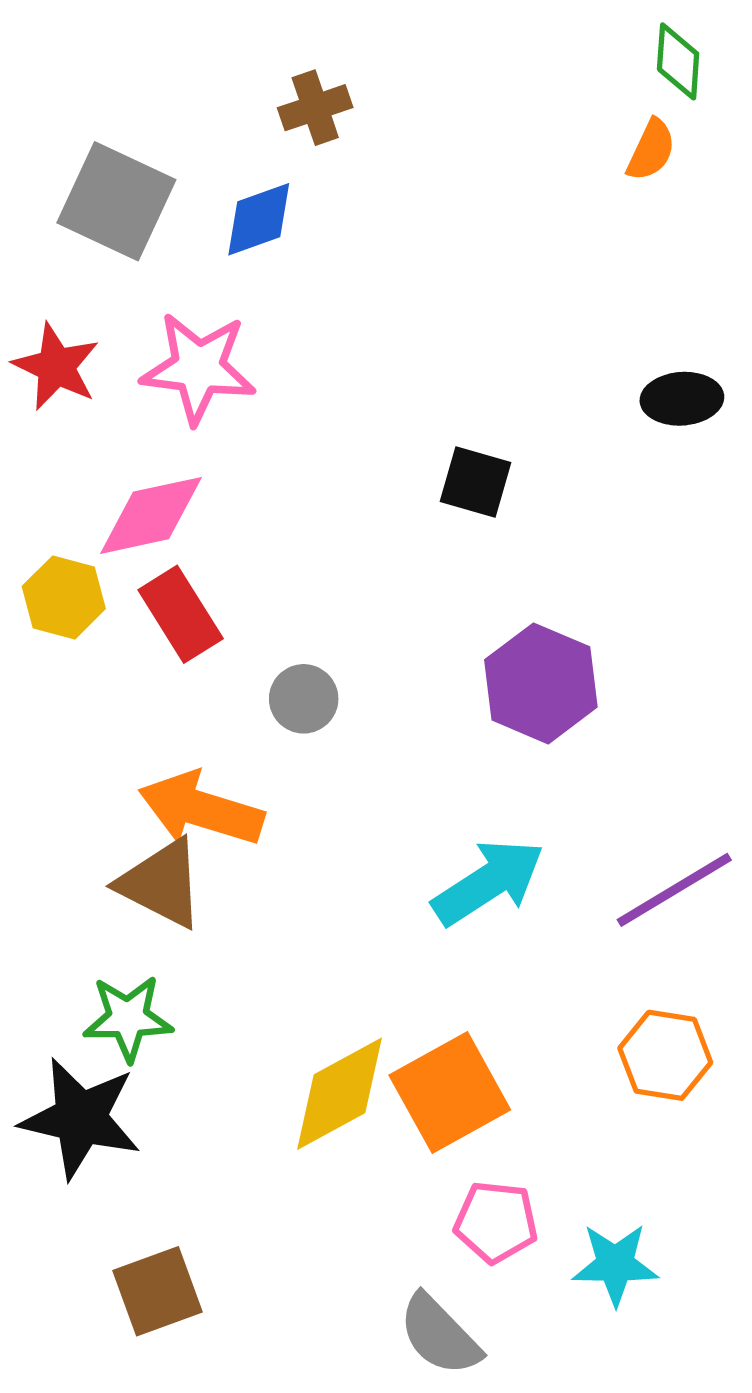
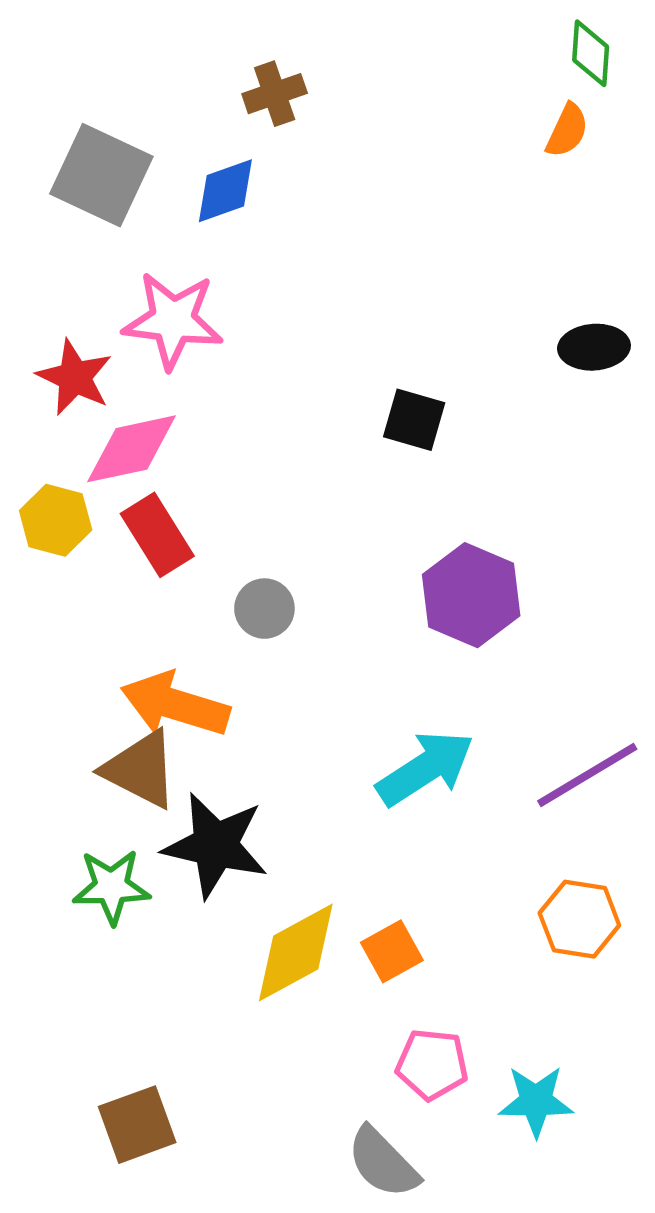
red star: (56, 367) -> (75, 377), moved
orange square: (450, 1093) -> (392, 951), size x0.6
black star: (80, 1118) -> (215, 845), moved

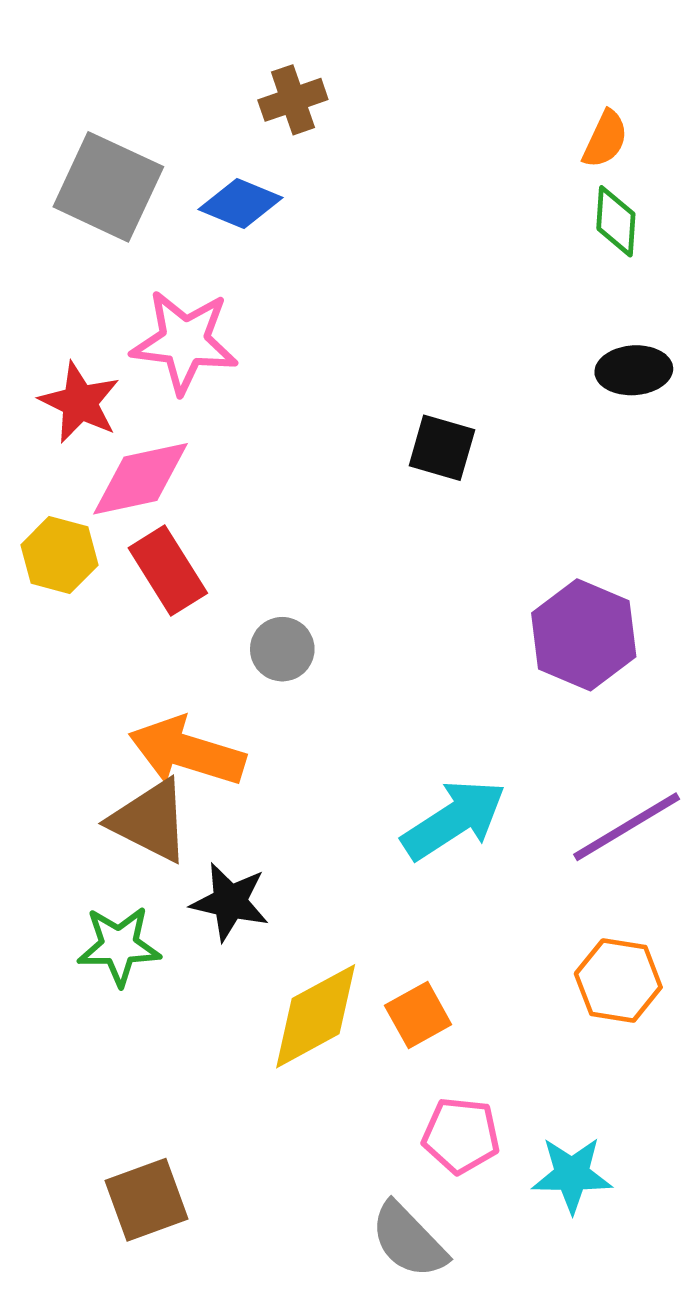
green diamond: (591, 53) -> (616, 221), moved
blue diamond: (225, 191) -> (241, 203), turned 42
purple hexagon: (471, 595) -> (584, 635), moved
black star: (215, 845) -> (230, 902), size x0.7

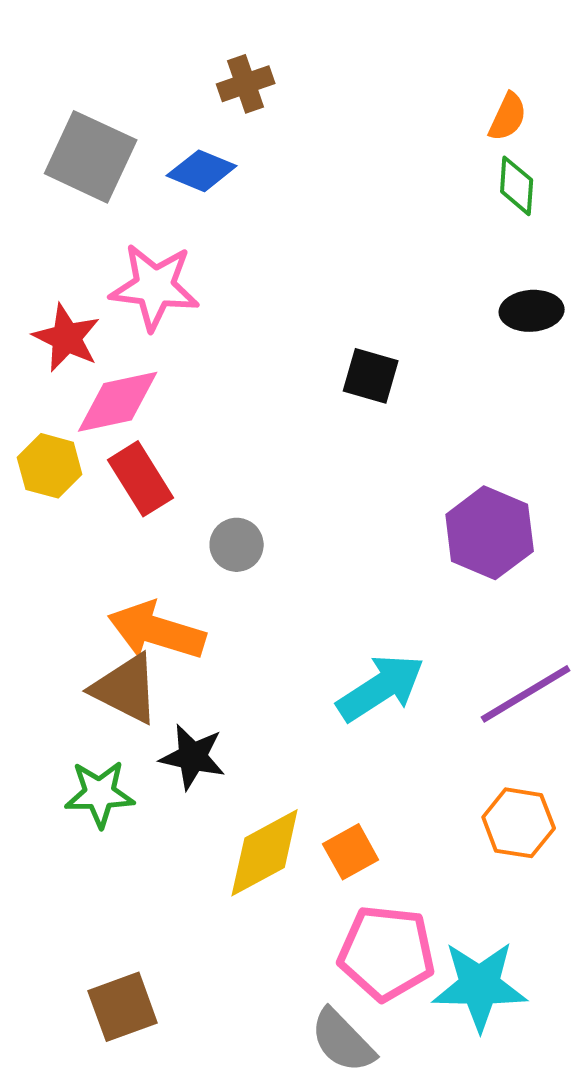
pink pentagon: (461, 1135) -> (387, 953), size x1.5
cyan star: (572, 1175) -> (480, 986), size x1.4

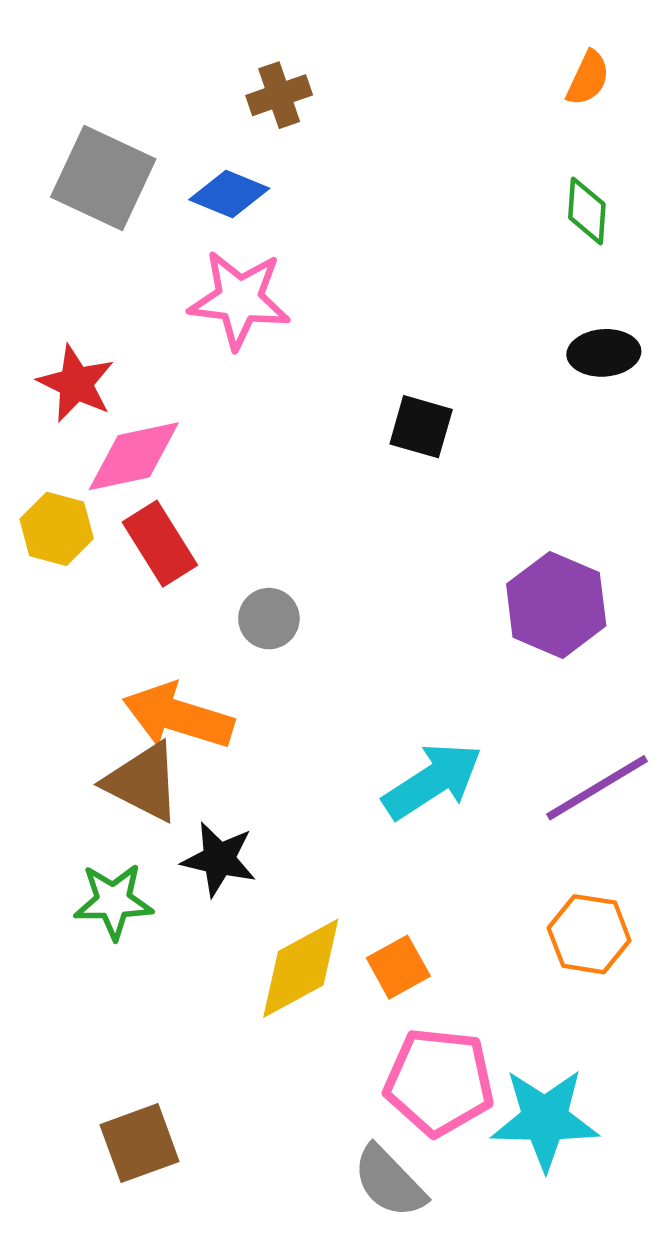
orange semicircle: (508, 117) -> (588, 78), moved
pink star: (155, 287) -> (239, 300), moved

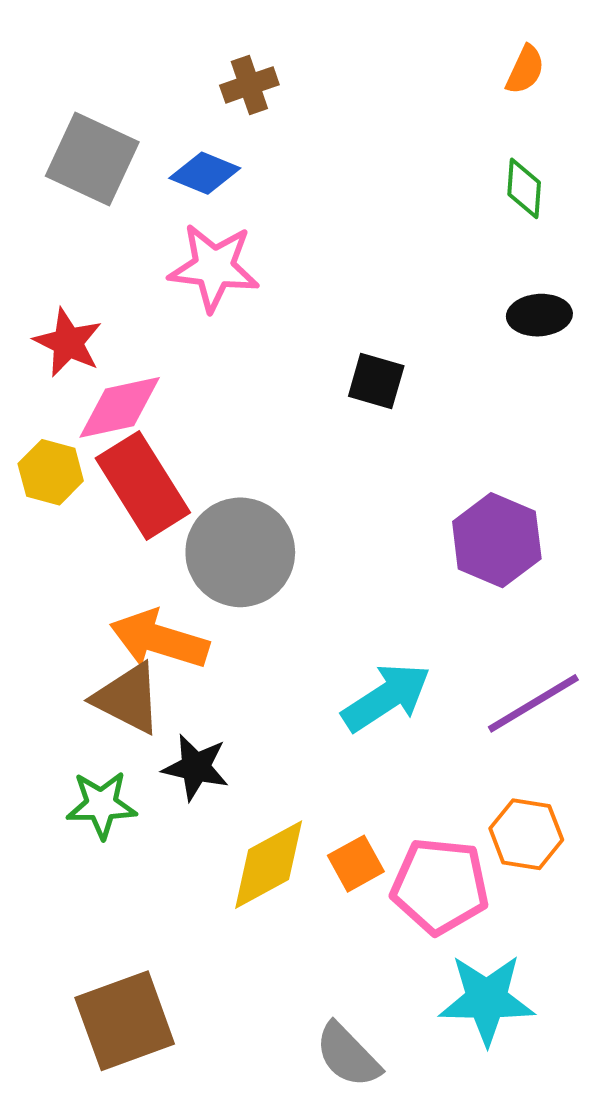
red rectangle: (160, 544) -> (143, 485), size x1.4
gray circle: (269, 619) -> (240, 552), size x2.0
pink pentagon: (439, 1082) -> (440, 886), moved
brown square: (140, 1143) -> (125, 1021), size x1.4

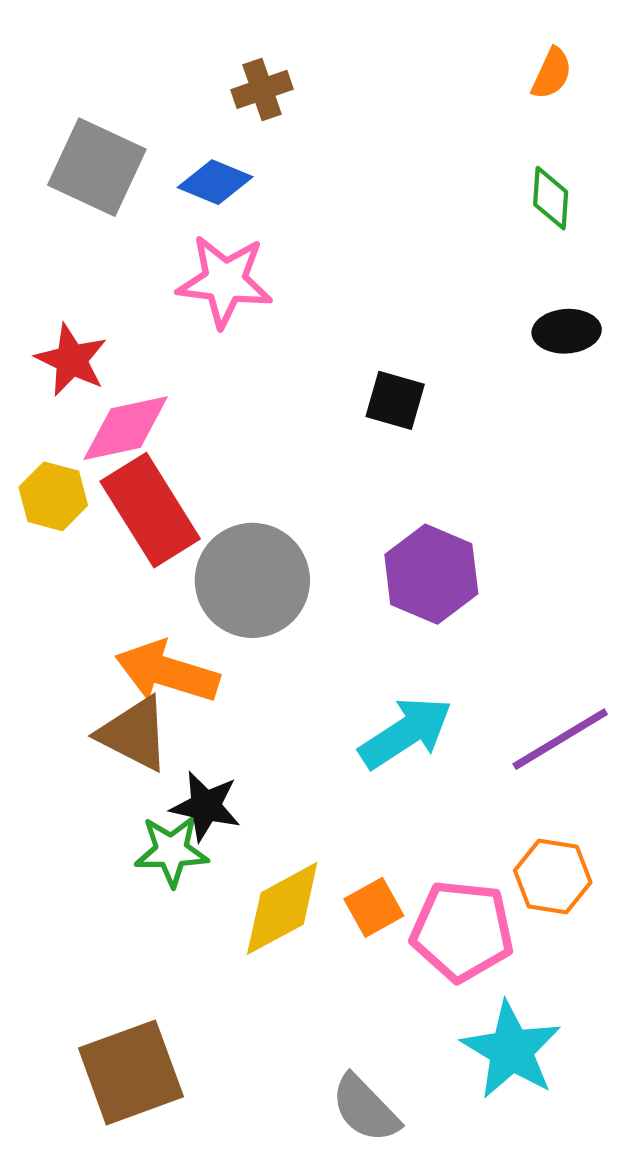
purple hexagon: (497, 540) -> (431, 574), moved
green star: (101, 805) -> (171, 851), moved
cyan star: (487, 999) -> (511, 1050), turned 30

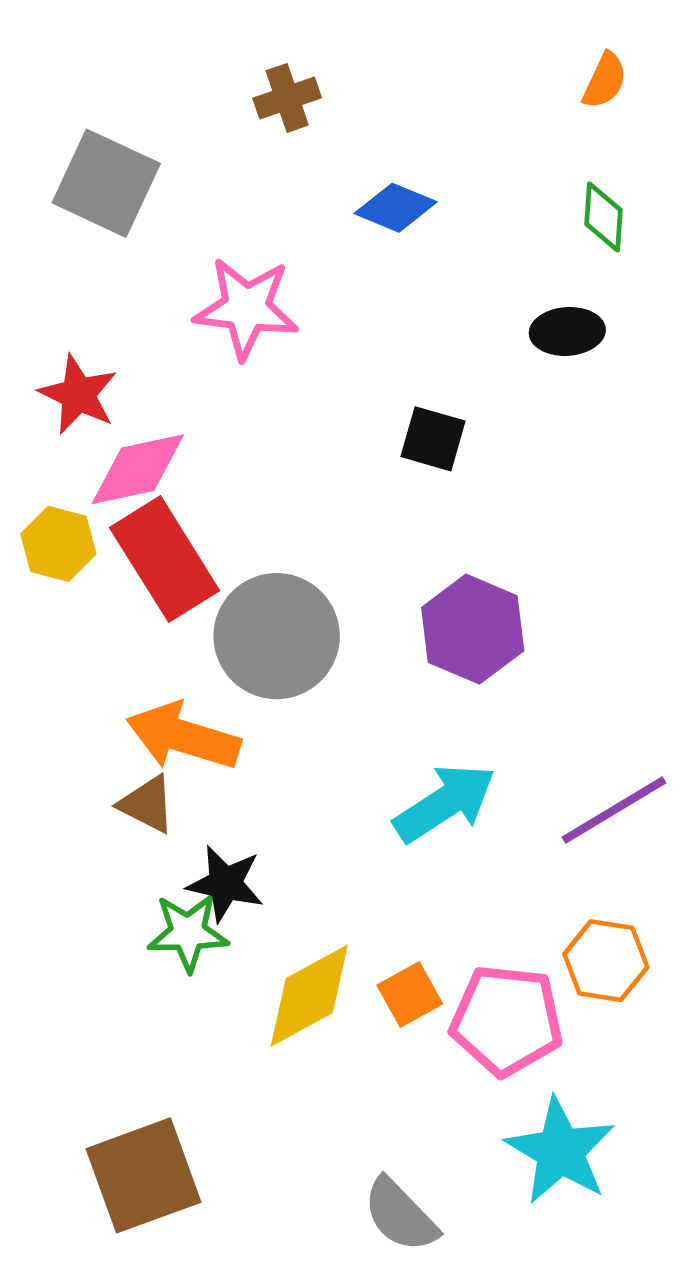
blue diamond: (215, 182) -> (396, 208), moved
black ellipse: (567, 331) -> (567, 331), moved
brown triangle: (134, 734) -> (147, 804), size x0.7

